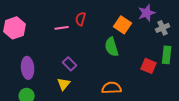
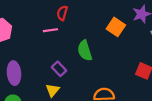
red semicircle: (81, 19) -> (62, 13), moved
green semicircle: (112, 47) -> (85, 51), moved

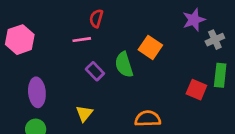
orange square: (116, 27) -> (150, 47), moved
purple rectangle: (59, 69) -> (95, 71), moved

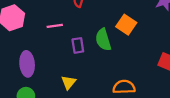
pink line: (82, 40) -> (55, 26), moved
purple rectangle: (95, 71) -> (78, 45), turned 35

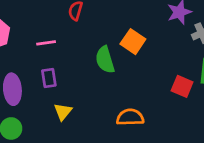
purple rectangle: (78, 45) -> (49, 78), moved

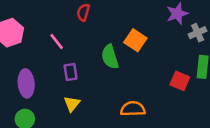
pink line: (46, 43) -> (57, 42), turned 60
purple rectangle: (49, 78) -> (71, 72), moved

